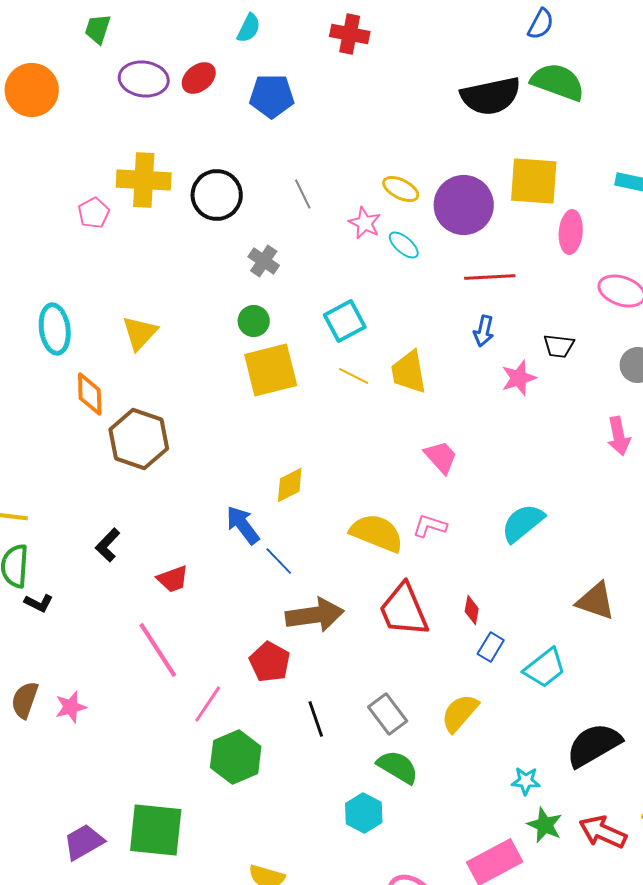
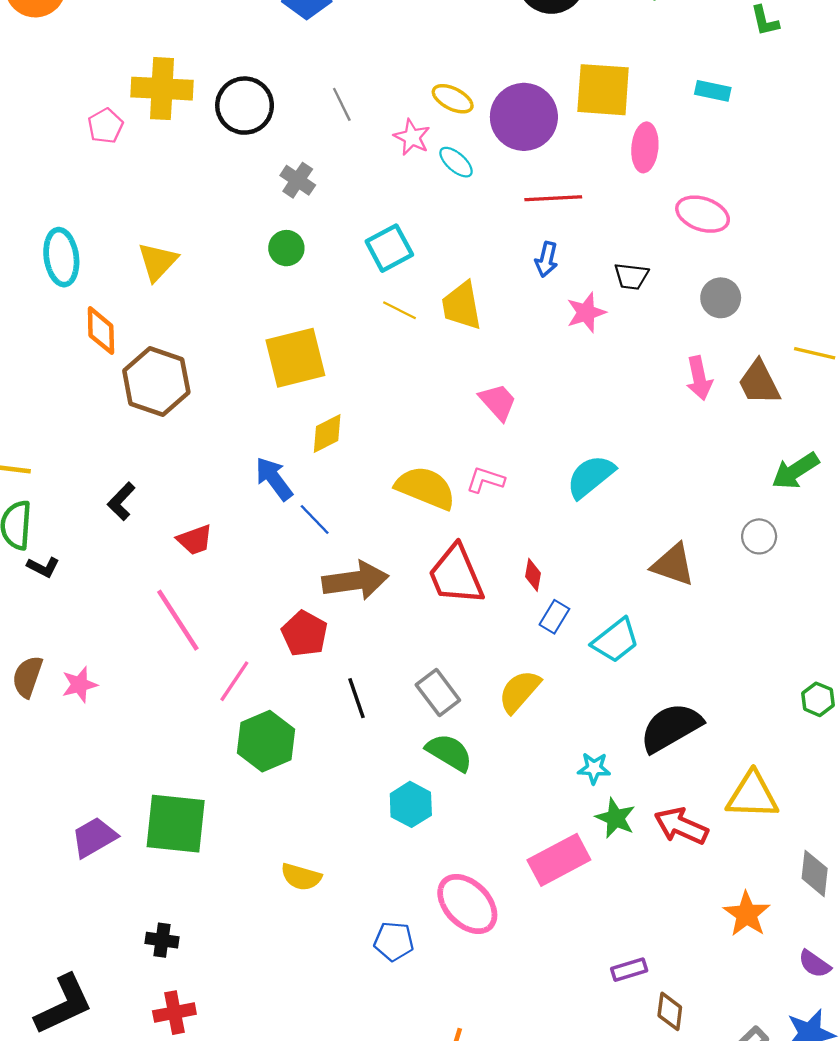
yellow square: (271, 370) -> (295, 358), moved

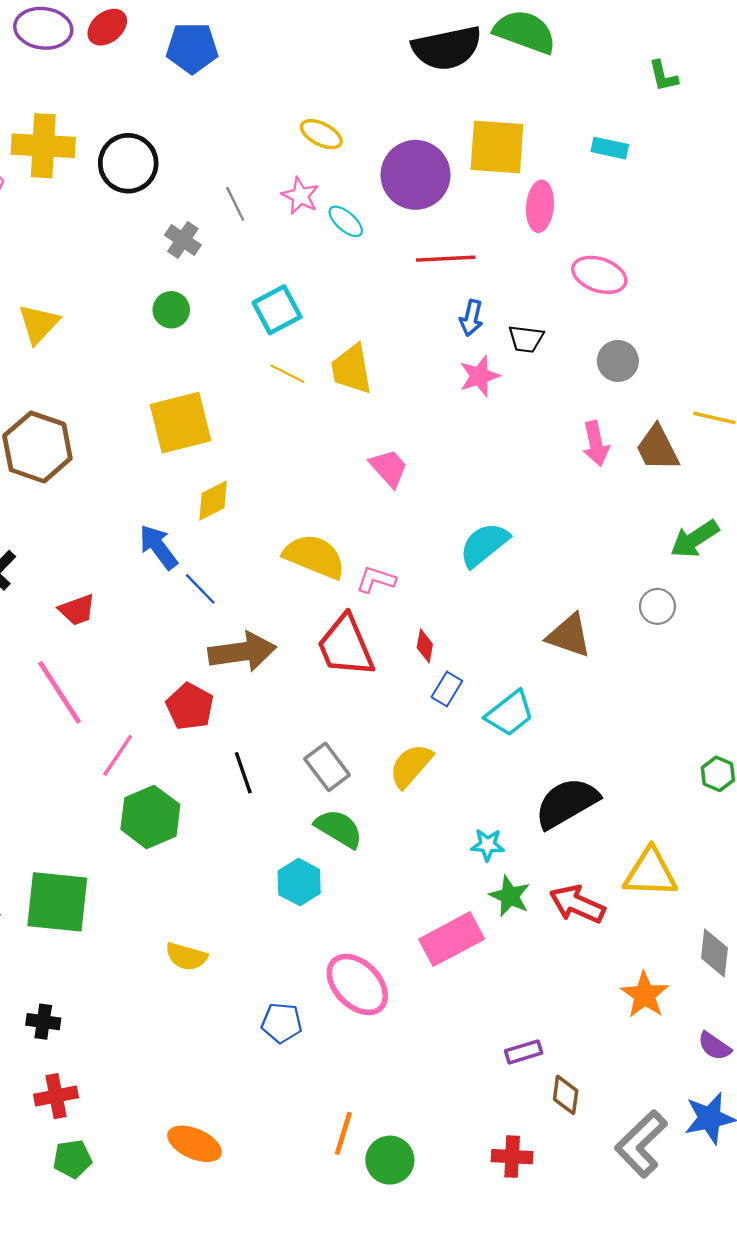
yellow ellipse: (453, 99) -> (321, 134), moved
gray line: (342, 104) -> (235, 204), moved
blue arrow: (547, 259) -> (471, 318), moved
pink L-shape: (485, 480) -> (376, 580), moved

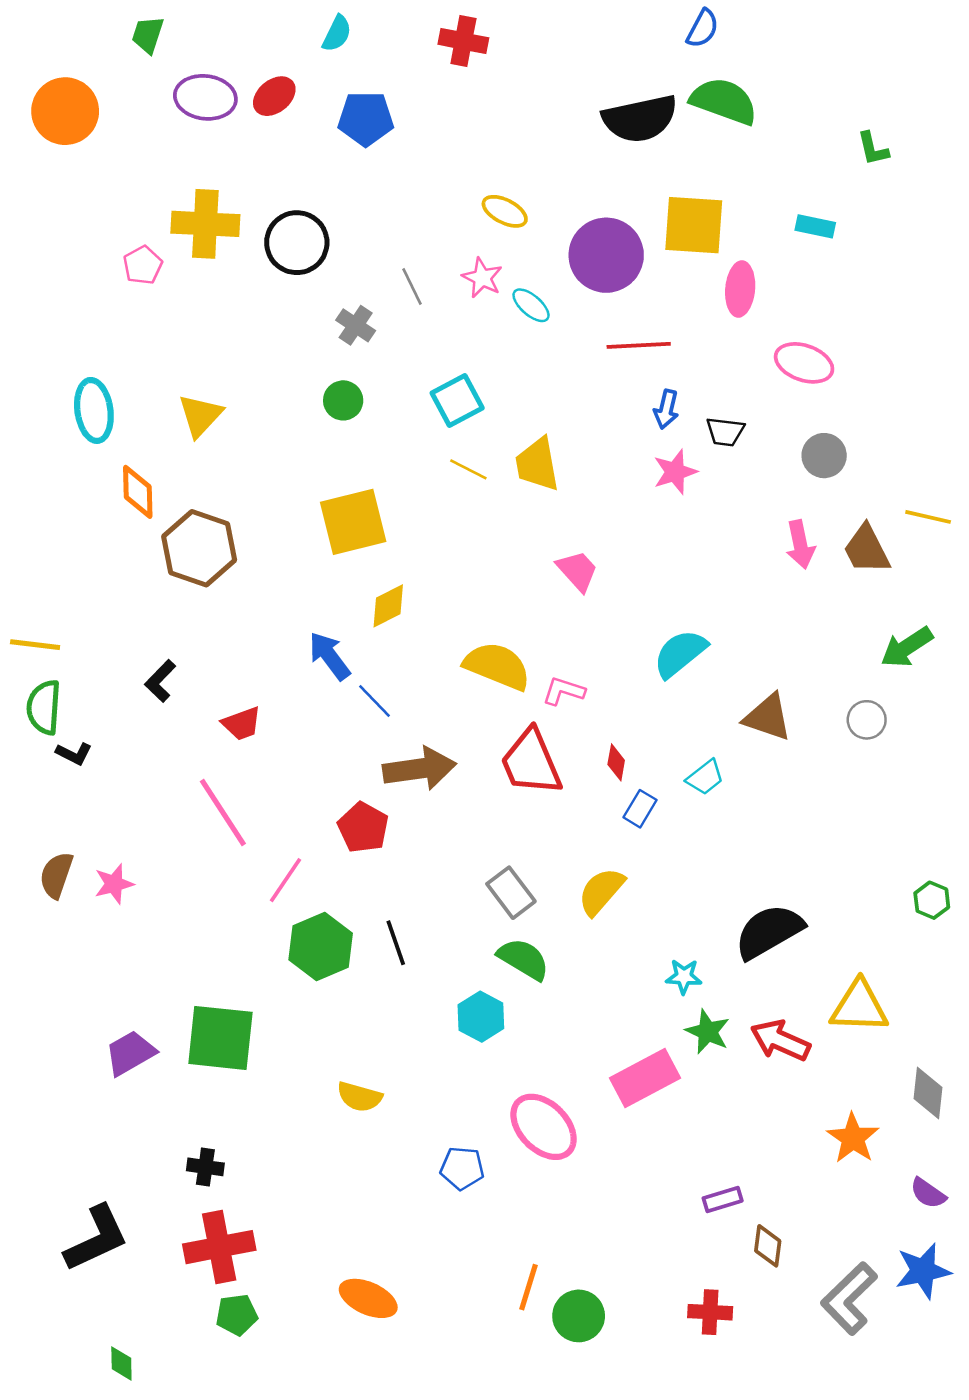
brown triangle: (569, 635) -> (768, 717), moved
cyan trapezoid: (510, 713) -> (705, 777), moved, size x0.7
black line: (243, 773) -> (396, 943), moved
red cross: (56, 1096) -> (219, 1247), size x1.5

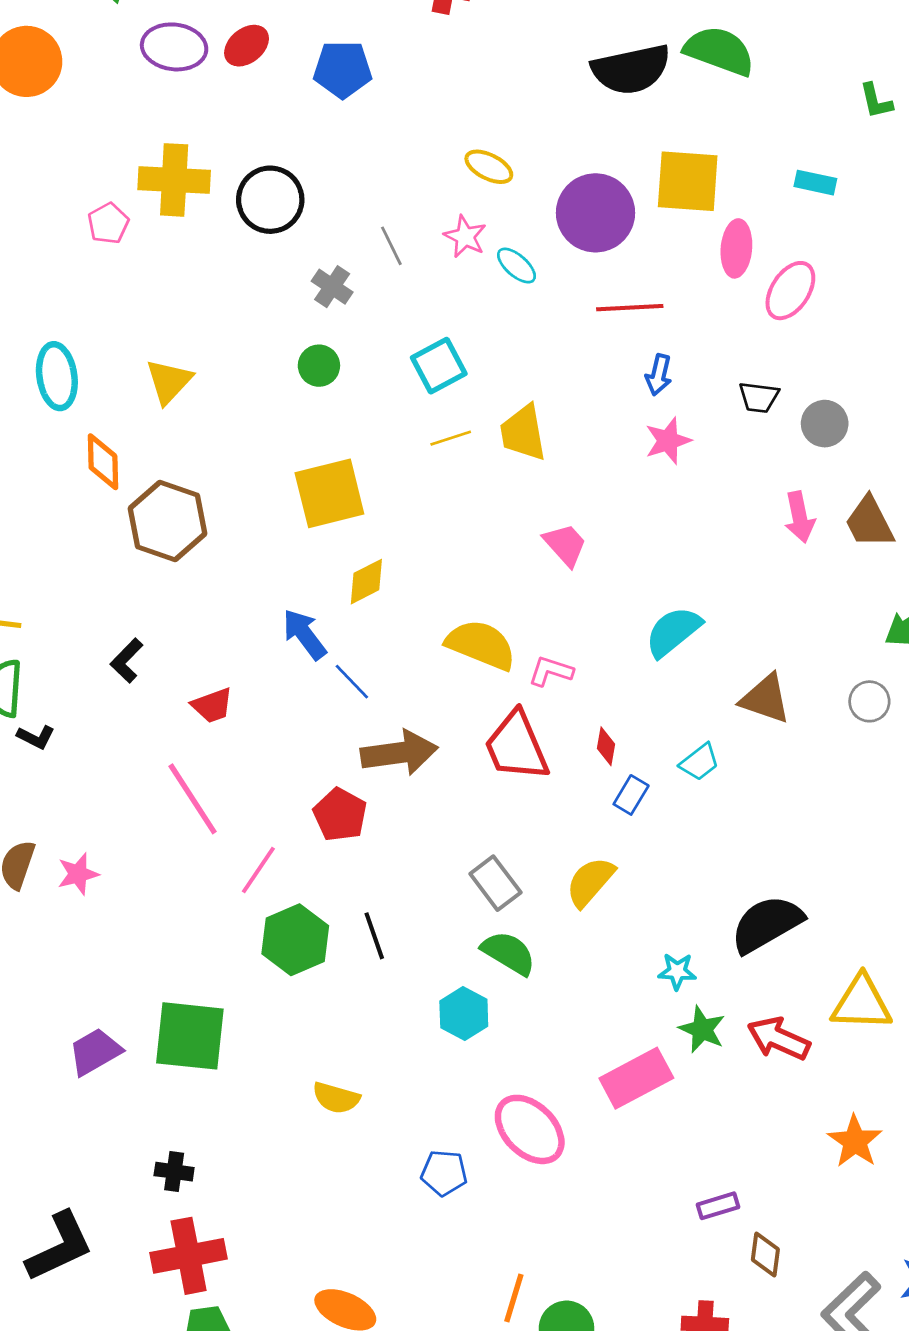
pink ellipse: (804, 363) -> (790, 291), moved, turned -76
black trapezoid: (725, 432) -> (759, 397), moved
yellow line: (468, 469) -> (451, 438), turned -45

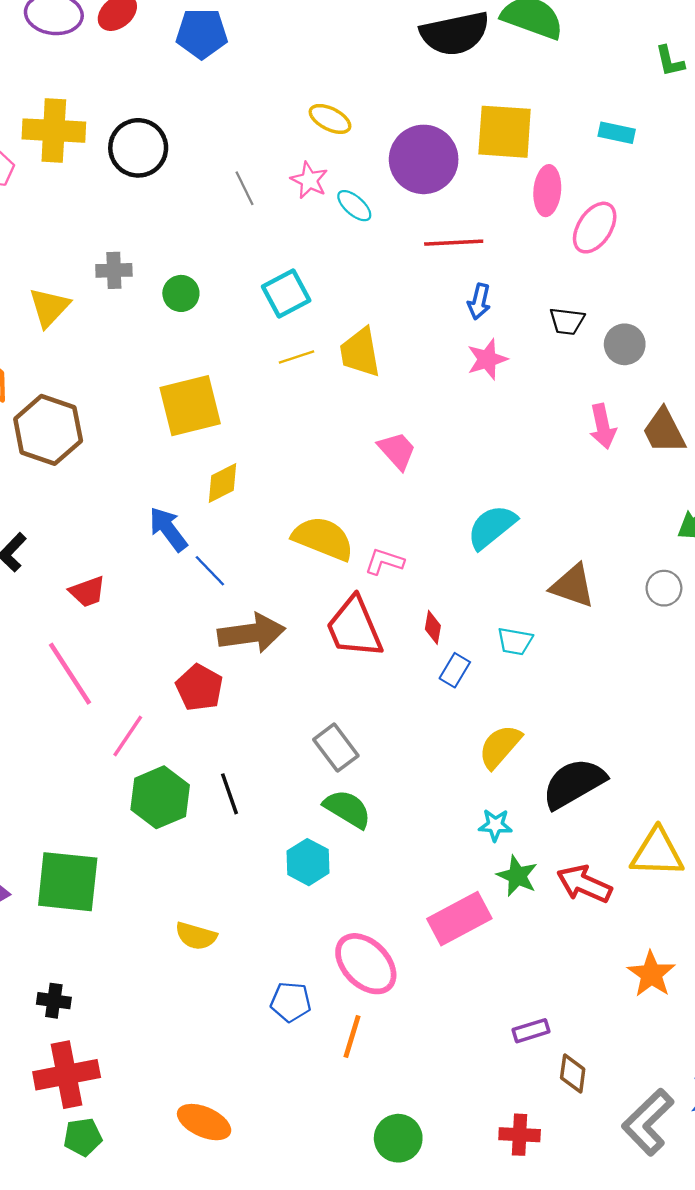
gray cross: (332, 287) -> (114, 270), moved, turned -36
cyan trapezoid: (700, 762) -> (515, 641), turned 48
yellow semicircle: (590, 882) -> (500, 746), moved
orange line: (514, 1298) -> (352, 1037), moved

